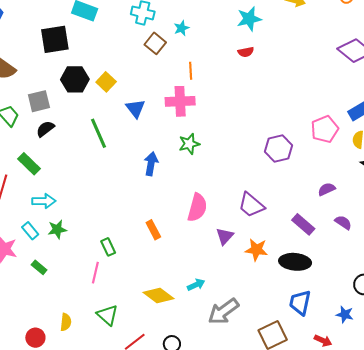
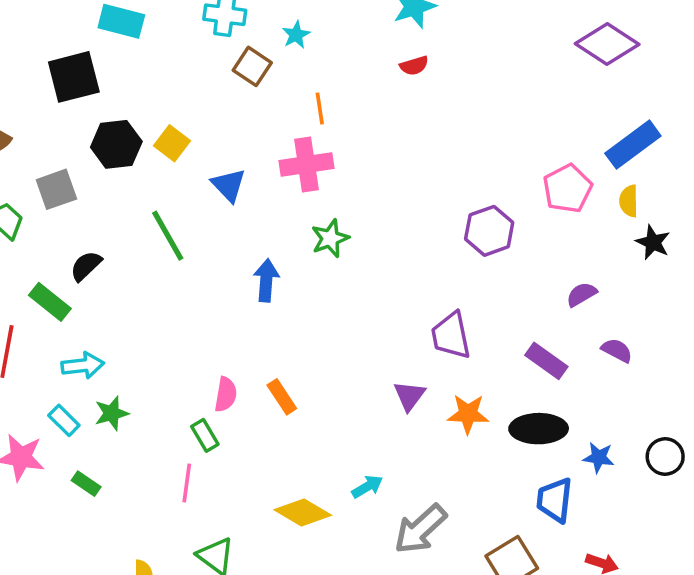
black semicircle: (45, 129) -> (86, 266), moved
purple trapezoid: (251, 205) -> (451, 336), turned 44
pink semicircle: (197, 208) -> (226, 394), moved, size x0.7
blue star: (345, 314) -> (599, 457), moved

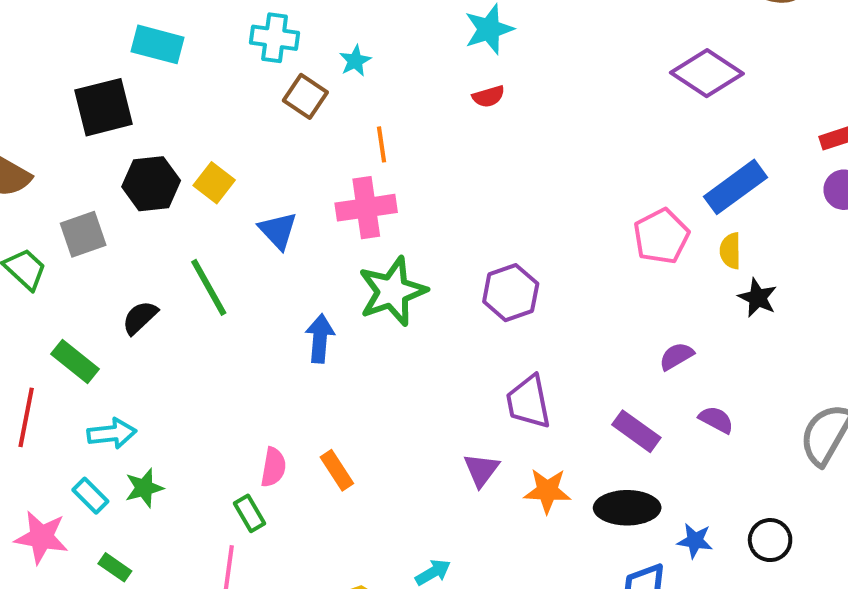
purple hexagon: (489, 231) -> (511, 293), moved
green star: (330, 238) -> (392, 291), size x1.6
black semicircle: (86, 266) -> (140, 318), moved

